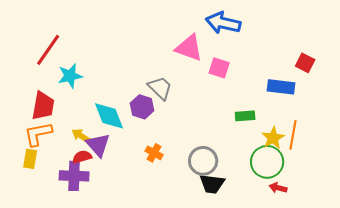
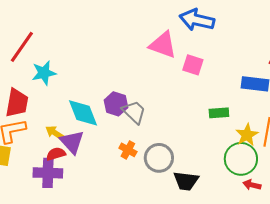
gray trapezoid: (160, 88) -> (134, 112), moved
gray circle: (203, 161) -> (159, 158), moved

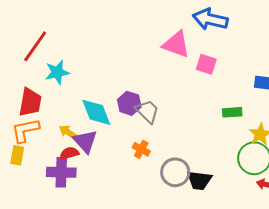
gray circle: (159, 158) -> (175, 172), moved

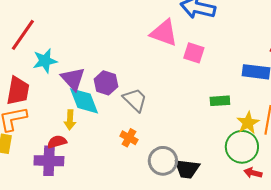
purple hexagon: (129, 103) -> (106, 83), moved
yellow arrow: (68, 132) -> (70, 120), moved, turned -120
purple triangle: (85, 141) -> (73, 79), moved

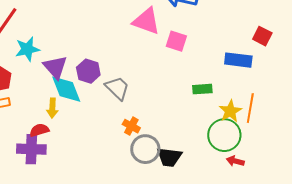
orange cross: (129, 138) -> (131, 126), moved

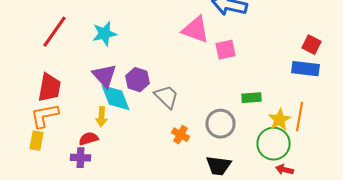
pink square: (176, 41) -> (226, 50), turned -30
cyan star: (27, 49) -> (104, 34), moved
blue rectangle: (238, 60) -> (306, 69), moved
purple cross: (31, 149) -> (80, 158), size x0.7
gray circle: (145, 149) -> (220, 124), moved

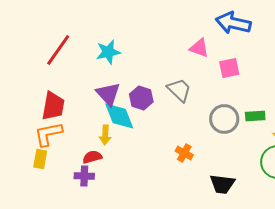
pink triangle: (196, 30) -> (199, 48), size x0.7
gray trapezoid: (166, 97) -> (179, 90), moved
gray circle: (220, 124) -> (224, 119), moved

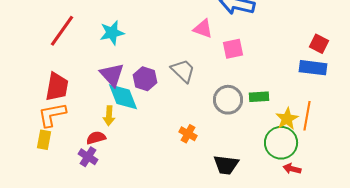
purple cross: (84, 176) -> (88, 157), turned 30

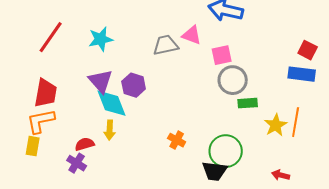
gray trapezoid: (183, 71) -> (166, 45), moved, turned -56
gray circle: (228, 100) -> (233, 80), moved
yellow arrow: (109, 116) -> (110, 130), moved
green circle: (281, 143) -> (226, 151), moved

